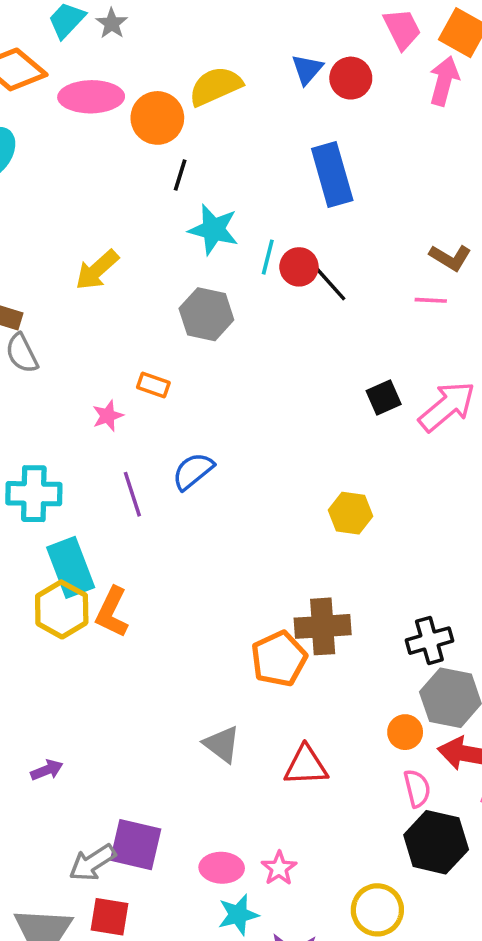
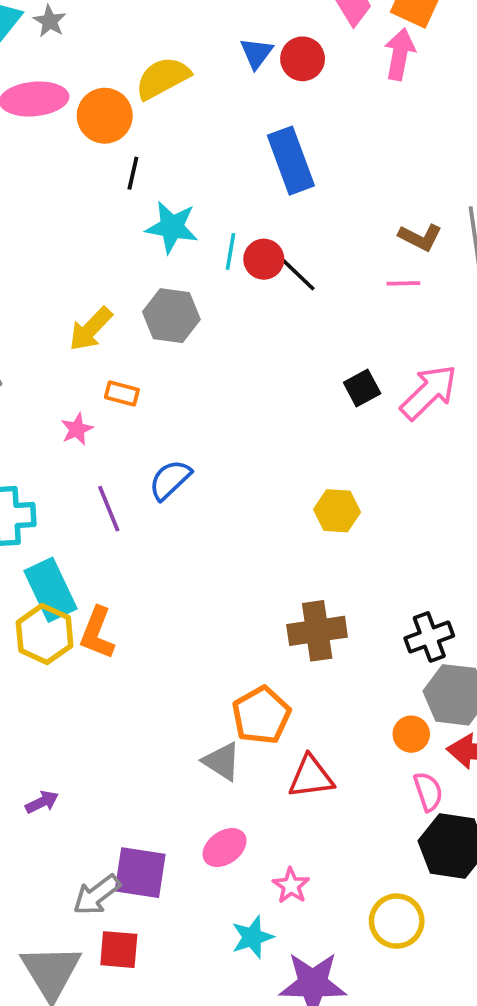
yellow arrow: (97, 270) -> (91, 329), moved
orange pentagon: (279, 659) -> (261, 715), moved
pink ellipse: (222, 868) -> (225, 848), moved, turned -33

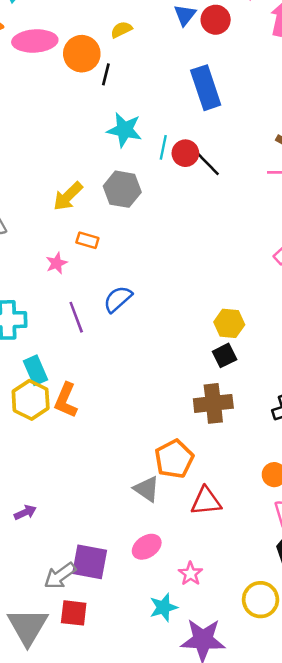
yellow semicircle: (163, 78) -> (121, 30), size x0.6
black line: (133, 173) -> (106, 74), moved
black square: (362, 388) -> (225, 355), moved
cyan rectangle: (50, 590) -> (35, 370), size x0.7

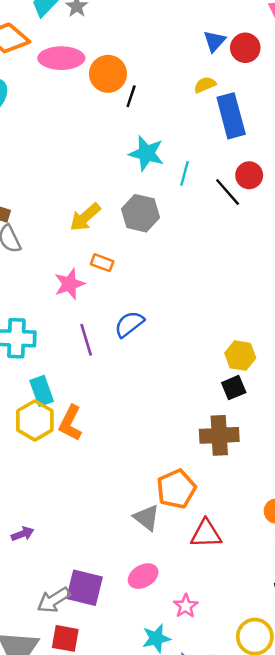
yellow semicircle: (121, 30) -> (205, 85), moved
red circle: (185, 153) -> (249, 175), moved
pink star: (57, 263) -> (70, 284), size x1.4

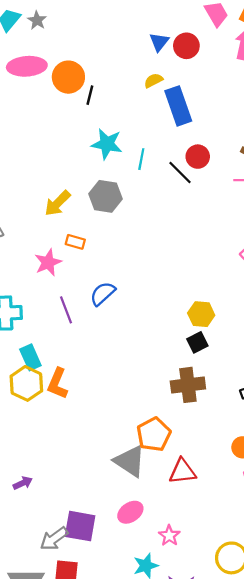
gray triangle: (147, 518) -> (130, 461), size x1.4

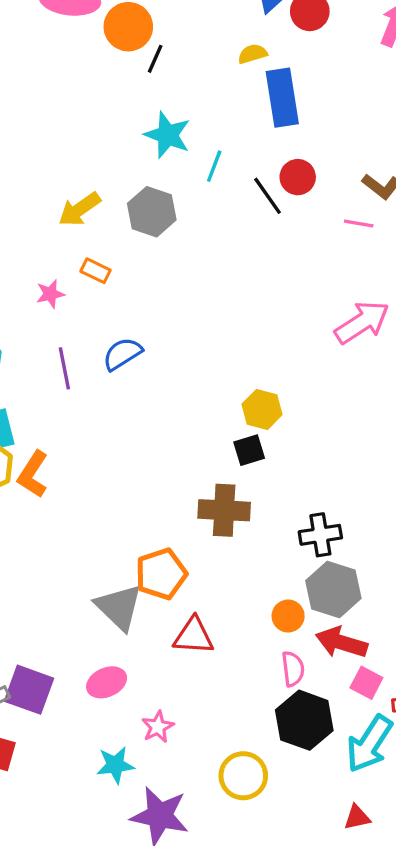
pink star: (48, 262) -> (50, 294), size x0.7

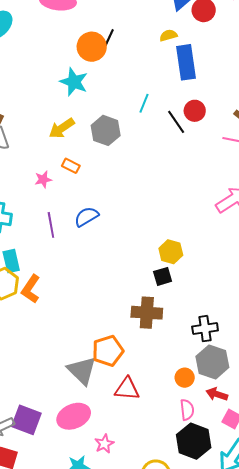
orange circle: (128, 27) -> (92, 47), moved
cyan star: (167, 135) -> (74, 82), moved
red arrow: (341, 642) -> (217, 394), size x0.7
pink ellipse: (107, 682) -> (74, 416), size x1.4

